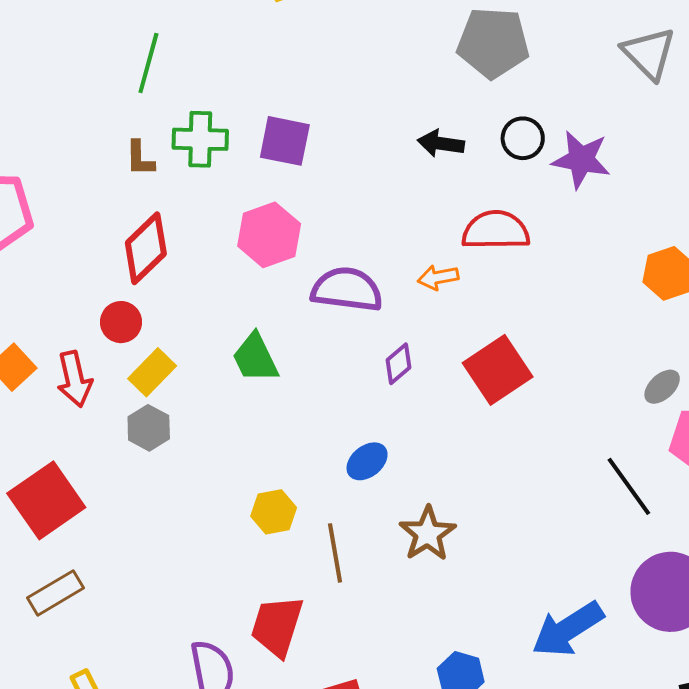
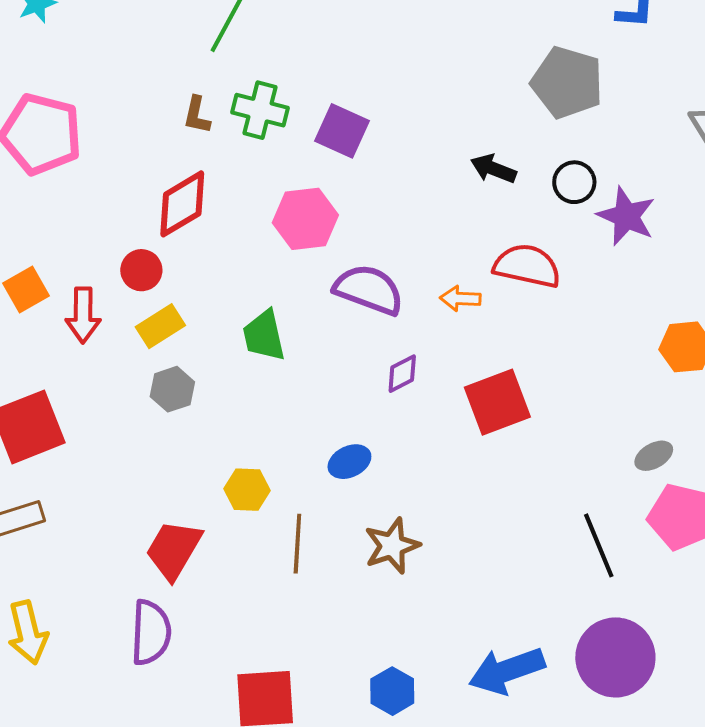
gray hexagon: (149, 428) -> (172, 389), moved
red trapezoid: (277, 626) -> (174, 550), moved

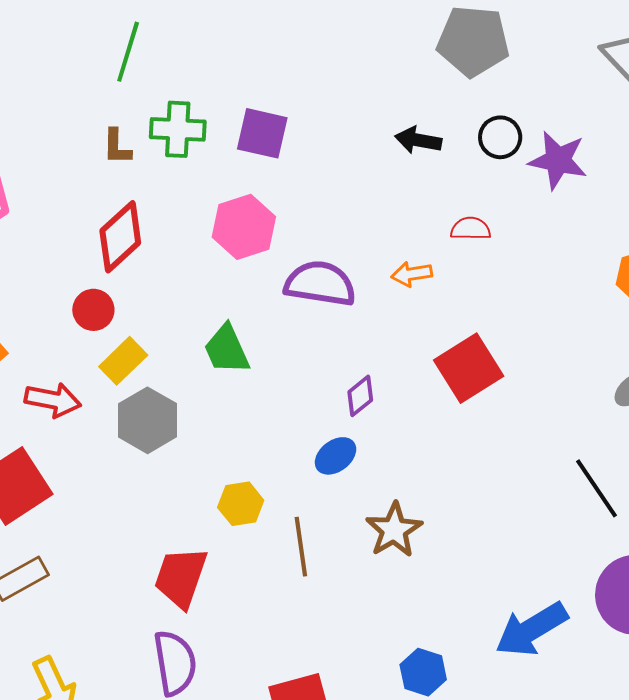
red semicircle: (527, 266) -> (471, 229), size x0.6
red arrow: (83, 315) -> (53, 400), moved, turned -68
purple diamond: (402, 374) -> (360, 396), moved
gray hexagon: (172, 389) -> (147, 420), size x1.4

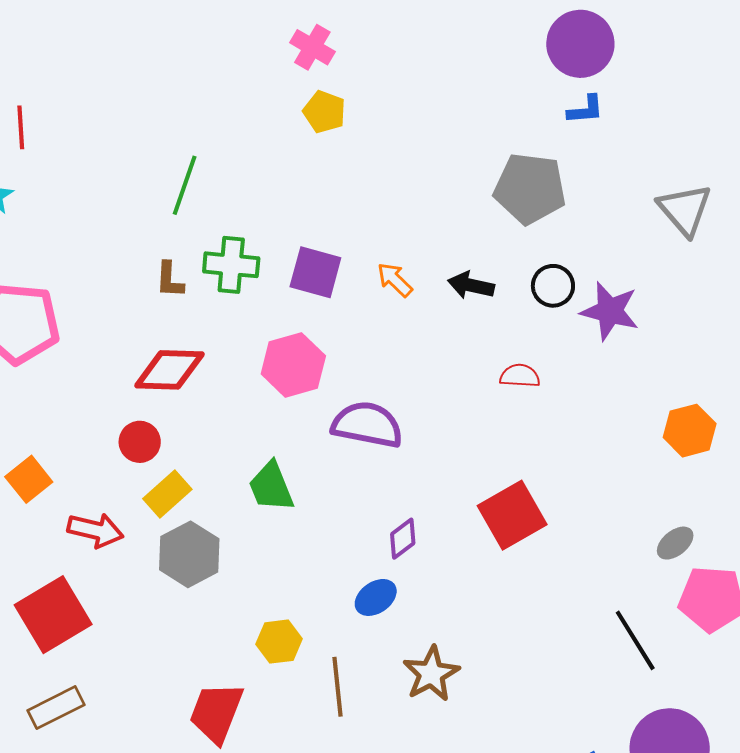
red diamond: (120, 237) -> (169, 370), turned 42
orange arrow: (412, 274) -> (395, 280), moved, turned 51

